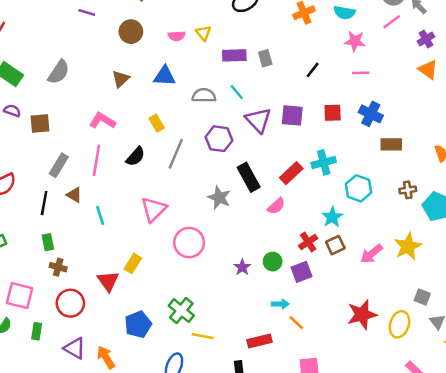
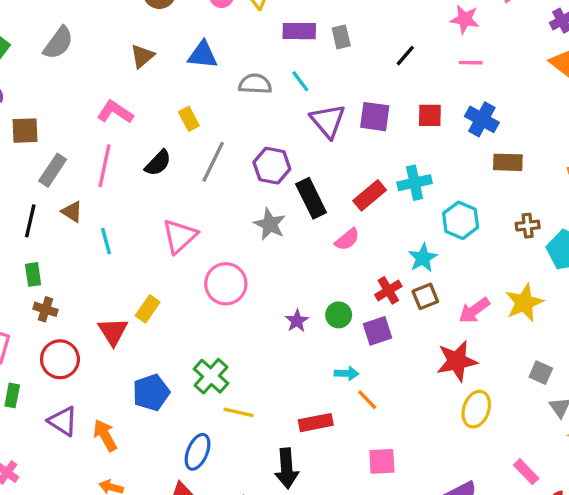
brown square: (40, 124) -> (25, 131), moved
purple hexagon: (219, 139) -> (272, 166), moved
red star: (362, 315) -> (457, 361), moved
yellow ellipse: (399, 324) -> (476, 409), moved

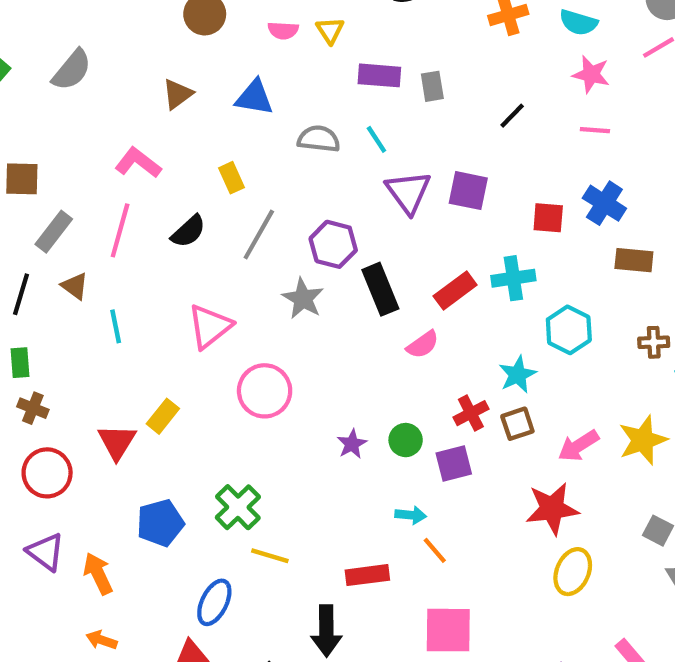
red square: (430, 115) -> (548, 218), moved
gray star: (270, 224) -> (303, 299), moved
pink square: (382, 461) -> (448, 630), size x1.4

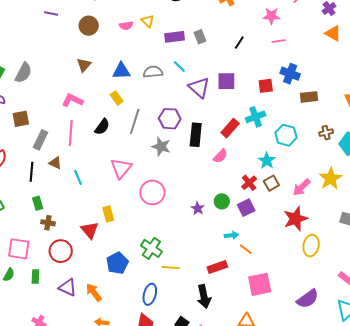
gray semicircle: (72, 70) -> (23, 73), moved
blue triangle: (254, 98) -> (121, 71), moved
black rectangle: (380, 289) -> (196, 135), turned 40
yellow rectangle: (163, 416) -> (108, 214), turned -42

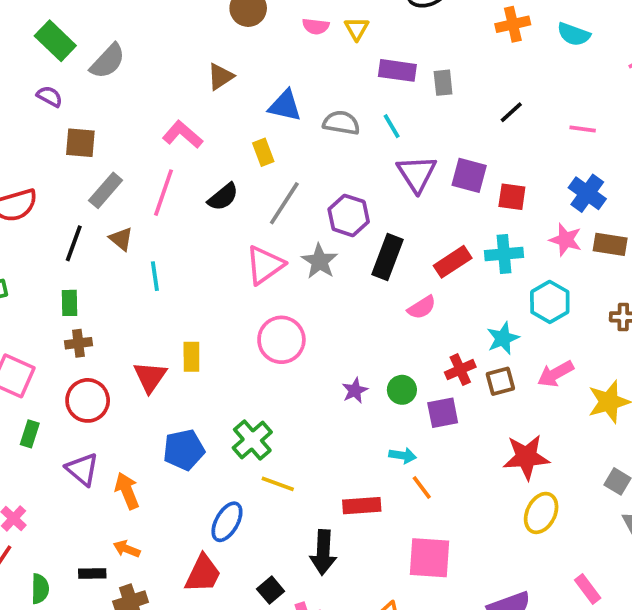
pink star: (271, 16) -> (566, 240), moved
red square: (266, 86) -> (512, 197), moved
pink triangle: (121, 168) -> (265, 265), moved
pink arrow: (302, 187) -> (555, 374), moved
brown cross: (48, 223) -> (78, 343), turned -32

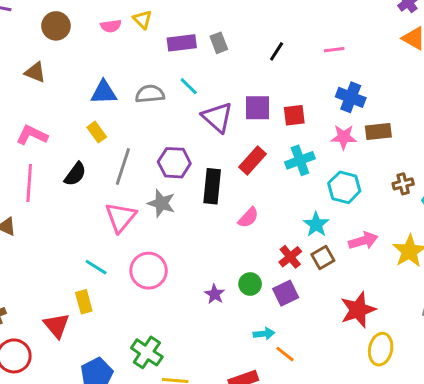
brown triangle: (220, 77) -> (35, 72), moved, turned -50
red rectangle: (453, 262) -> (253, 161), moved
cyan line: (155, 276) -> (96, 267), moved, turned -35
pink arrow: (555, 374) -> (363, 241), turned -152

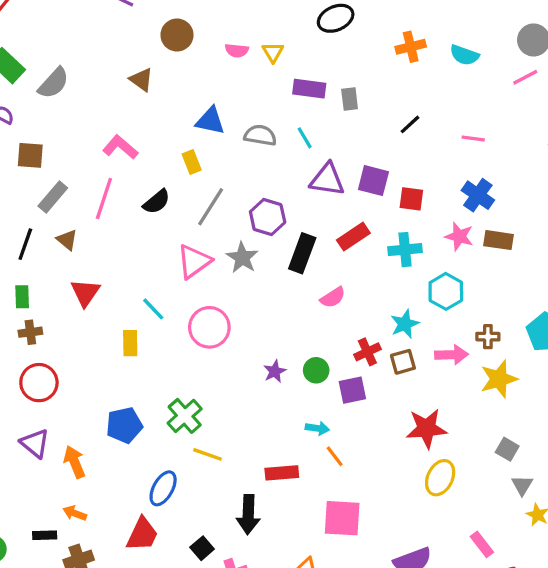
purple triangle: (217, 117) -> (327, 180), turned -48
brown cross: (403, 184) -> (488, 337), moved
red triangle: (56, 325) -> (85, 293), moved

